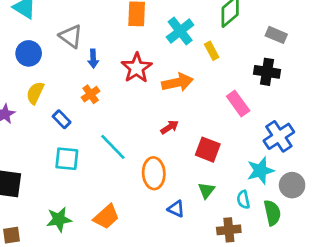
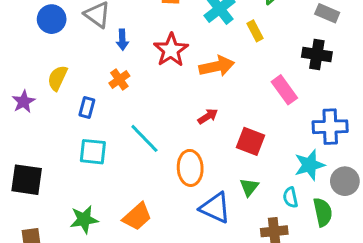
blue circle: (29, 53) -> (52, 19), moved
blue rectangle: (62, 119) -> (87, 107), turned 60
blue cross: (279, 136) -> (330, 127), turned 32
blue triangle: (176, 209) -> (215, 208), size x1.6

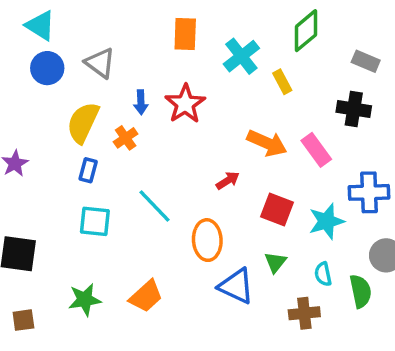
blue arrow: (122, 40) -> (141, 102), moved
orange arrow: (217, 66) -> (267, 143), moved, turned 36
yellow semicircle: (58, 78) -> (83, 123), moved, size x1.4
cyan star: (310, 165) -> (326, 221), moved

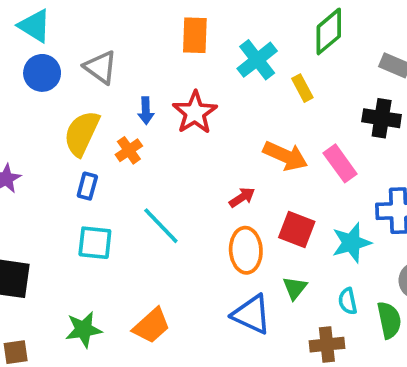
orange ellipse: (207, 240) -> (246, 250), moved

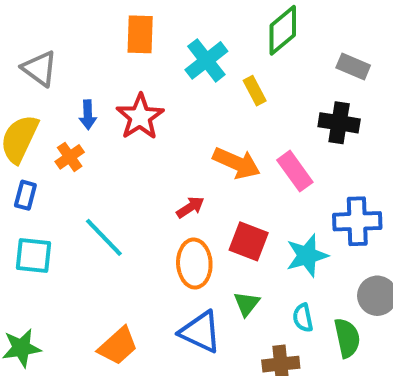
orange trapezoid: (151, 326) -> (118, 346), moved

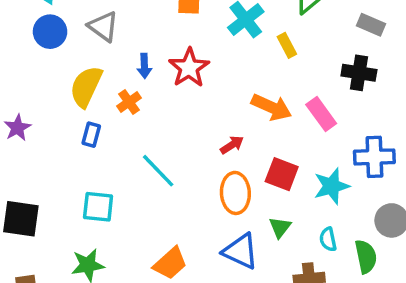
cyan square: (33, 255) -> (98, 207), moved

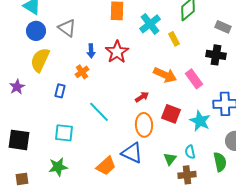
yellow semicircle: (86, 87) -> (40, 60), moved
cyan star: (332, 186) -> (200, 121), turned -30
green triangle: (280, 227) -> (170, 159), moved
cyan semicircle: (328, 239) -> (190, 152), moved
blue triangle: (241, 251) -> (132, 153), moved

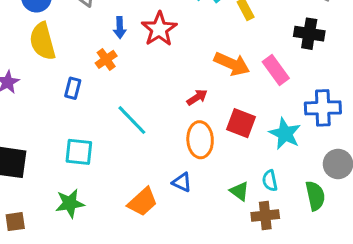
yellow semicircle: (40, 60) -> (42, 41), turned -40
blue triangle: (132, 153) -> (182, 182), size x0.6
green triangle: (170, 159) -> (239, 191), turned -32

